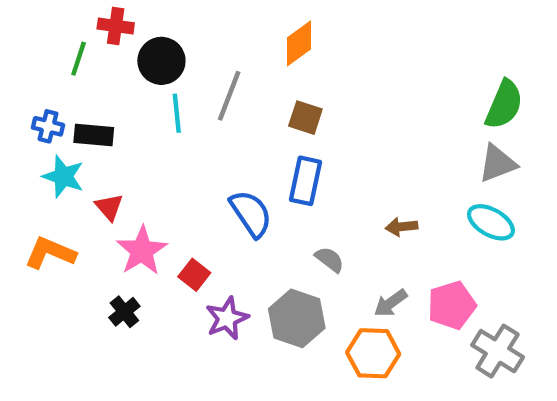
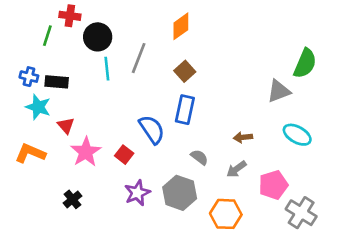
brown square: (305, 118) -> (185, 71), turned 30
gray triangle: (498, 163) -> (279, 91), moved
red square: (194, 275) -> (124, 155), moved
gray arrow: (391, 303) -> (236, 169), moved
black cross: (124, 312) -> (73, 199), moved

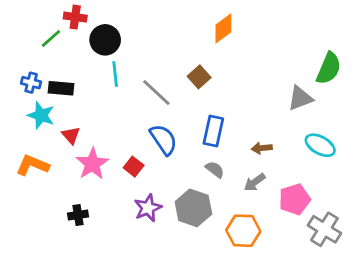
orange diamond: (181, 26) -> (223, 28), moved
green line: (47, 36) -> (51, 38), turned 30
gray line: (139, 58) -> (156, 93), moved, turned -68
blue rectangle: (185, 110) -> (213, 131), moved
black cross: (73, 199) -> (78, 215), turned 30

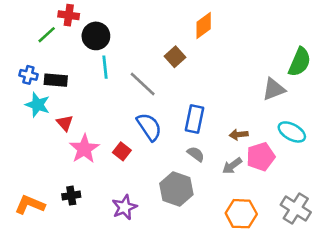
brown square: (199, 77) -> (175, 57), moved
orange L-shape: (32, 165) -> (30, 205), moved
pink pentagon: (295, 199) -> (261, 157), moved
purple star: (148, 208) -> (124, 207), moved
orange hexagon: (243, 231) -> (241, 214), moved

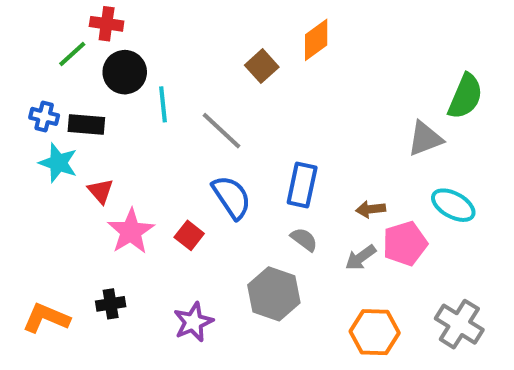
black circle: (96, 36) -> (125, 72), moved
brown square: (175, 57) -> (262, 66), moved

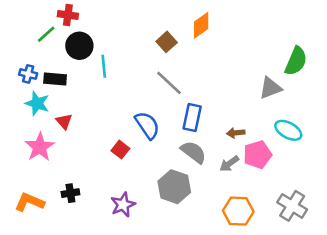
gray line: (221, 131) -> (169, 83), moved
pink star: (131, 231) -> (40, 147), moved
gray semicircle: (304, 239) -> (193, 152), size x1.5

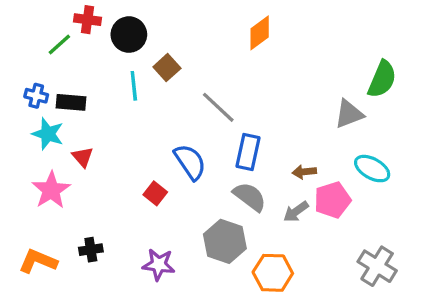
brown square: (167, 42) -> (167, 68), moved
black circle: (79, 46) -> (129, 35), moved
purple star: (123, 205) -> (159, 265), turned 30
orange hexagon: (238, 211) -> (273, 273), moved

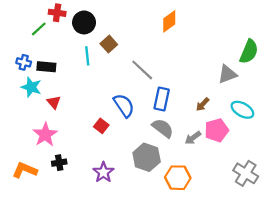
brown arrow: (304, 172) -> (203, 104), moved, turned -40
pink star: (51, 190) -> (45, 135), moved
purple star: (159, 265) -> (103, 172), turned 30

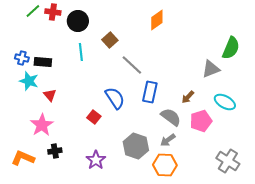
green line: (39, 29) -> (33, 11), moved
brown square: (109, 44) -> (110, 40), moved
gray semicircle: (163, 128) -> (171, 117), moved
gray arrow: (193, 138) -> (168, 140), moved

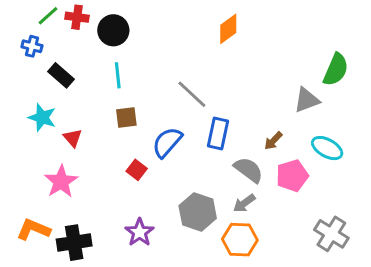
brown square: (110, 40) -> (126, 118), moved, turned 35
blue cross: (22, 58) -> (32, 46), moved
black rectangle: (43, 62) -> (61, 75), moved, turned 36
blue semicircle: (115, 98) -> (167, 142), turned -105
black cross: (55, 151) -> (74, 243), moved, size x1.6

